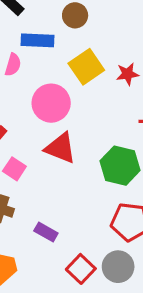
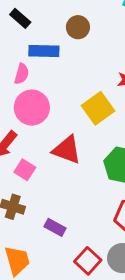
yellow square: (86, 67) -> (98, 108), moved
pink circle: (51, 103) -> (32, 108), moved

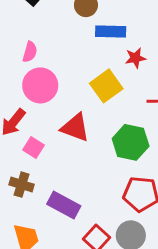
blue rectangle: (44, 51) -> (111, 32), moved
purple rectangle: (55, 227) -> (64, 205), size x1.5

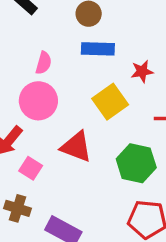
blue rectangle: (111, 32) -> (98, 49), moved
pink semicircle: (30, 52) -> (44, 63), moved

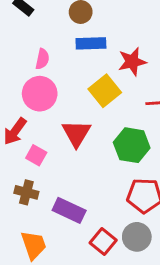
red star: (142, 71) -> (132, 62), size x1.4
red triangle: (76, 147) -> (76, 133), turned 44

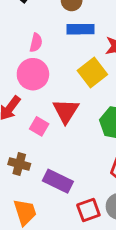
pink square: (36, 155) -> (39, 126), moved
red square: (103, 241) -> (88, 210), turned 30

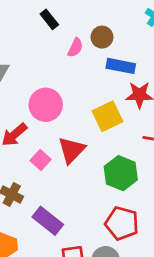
blue rectangle: (80, 29) -> (121, 66), moved
pink semicircle: (36, 43) -> (75, 47), moved

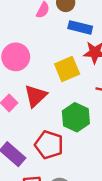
red pentagon: (122, 223) -> (49, 145), moved

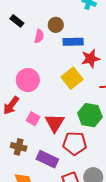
red triangle: (36, 96) -> (55, 123), moved

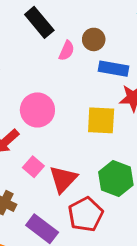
black rectangle: (17, 21) -> (39, 22), size x1.5
yellow square: (72, 78) -> (101, 120), turned 30
red pentagon: (75, 143) -> (86, 214), turned 30

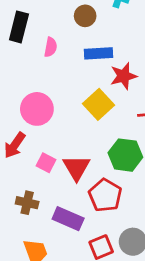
black rectangle: (39, 22) -> (19, 27), turned 68
brown circle: (94, 39) -> (85, 16), moved
yellow square: (101, 120) -> (99, 104), turned -32

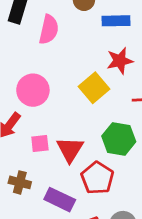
pink semicircle: (51, 47) -> (49, 30), size x1.5
blue rectangle: (98, 53) -> (116, 21), moved
pink square: (46, 163) -> (40, 144), turned -36

